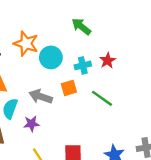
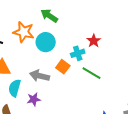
green arrow: (81, 27) -> (49, 16), moved
cyan cross: (83, 65) -> (78, 53), moved
orange square: (69, 88) -> (63, 67), turned -32

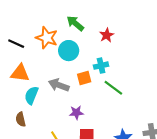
red star: (94, 41) -> (107, 35), moved
orange square: (63, 67) -> (84, 78), turned 32
purple star: (34, 99) -> (76, 113), moved

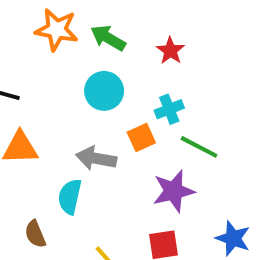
orange star: (47, 38) -> (57, 30), moved
cyan semicircle: (31, 95) -> (70, 197), moved
purple star: (76, 113) -> (174, 191), moved, size x1.5

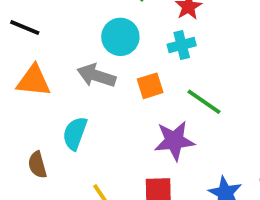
cyan cross: (169, 109) -> (182, 45), moved
gray arrow: (96, 158) -> (96, 76), moved

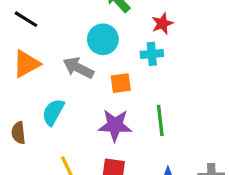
orange triangle: (34, 81) -> (26, 64), turned -44
green line: (204, 102) -> (160, 120), moved, turned 40
purple star: (174, 141) -> (115, 125), moved

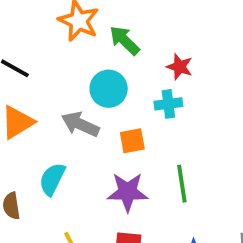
red star: (162, 24) -> (180, 67), turned -30

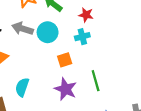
gray arrow: (80, 124) -> (23, 29), moved
purple star: (128, 192) -> (65, 89), turned 30

